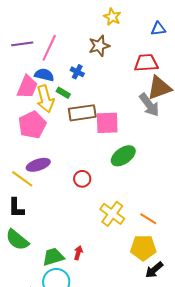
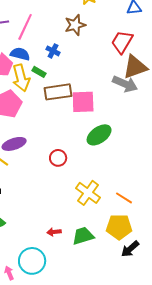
red trapezoid: (146, 63) -> (122, 42), turned -55
gray arrow: (149, 105) -> (125, 84), turned -30
red arrow: (78, 253) -> (54, 232), turned -112
green trapezoid: (53, 257) -> (83, 236), moved

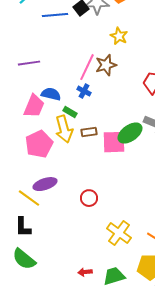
pink line: (25, 27) -> (87, 67), moved
yellow arrow: (21, 78) -> (64, 129), moved
brown rectangle: (58, 92) -> (89, 132), size x0.6
green ellipse: (99, 135) -> (130, 133), moved

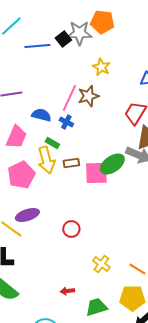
blue semicircle: (51, 94) -> (41, 115), moved
yellow cross: (119, 233) -> (101, 264), size x0.7
red arrow: (85, 272) -> (67, 291), moved

